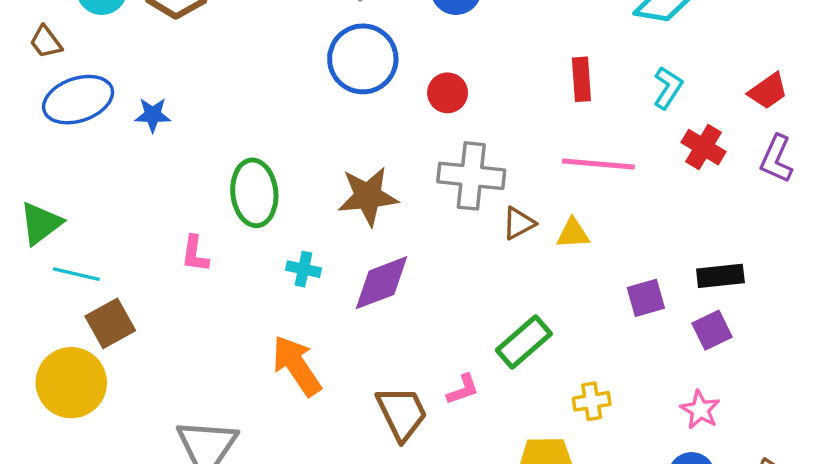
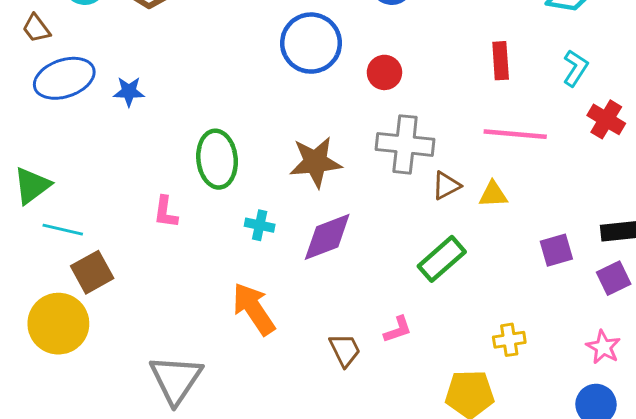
green rectangle: (524, 342) -> (442, 259), moved
brown trapezoid: (402, 413) -> (345, 350), size x0.7

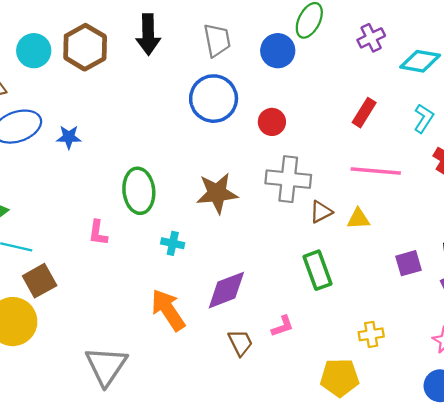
red rectangle: (501, 61) -> (364, 113), turned 36
purple diamond: (327, 237) -> (226, 290), moved
green rectangle: (442, 259) -> (317, 270), turned -69

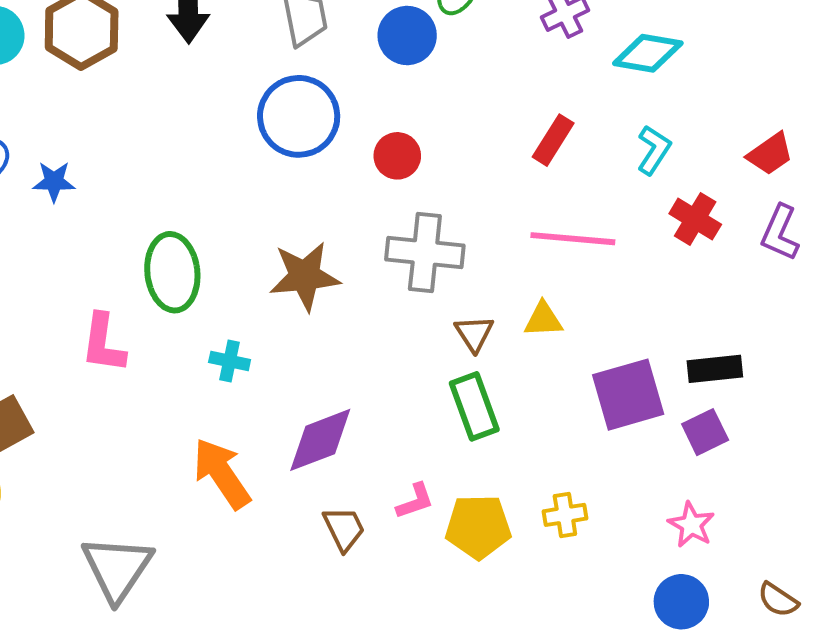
brown triangle: (321, 212) -> (474, 333), moved, turned -35
pink L-shape: (98, 233) -> (103, 343), size x1.4
purple square: (409, 263) -> (628, 395), size x1.6
yellow pentagon: (340, 378) -> (478, 527), moved

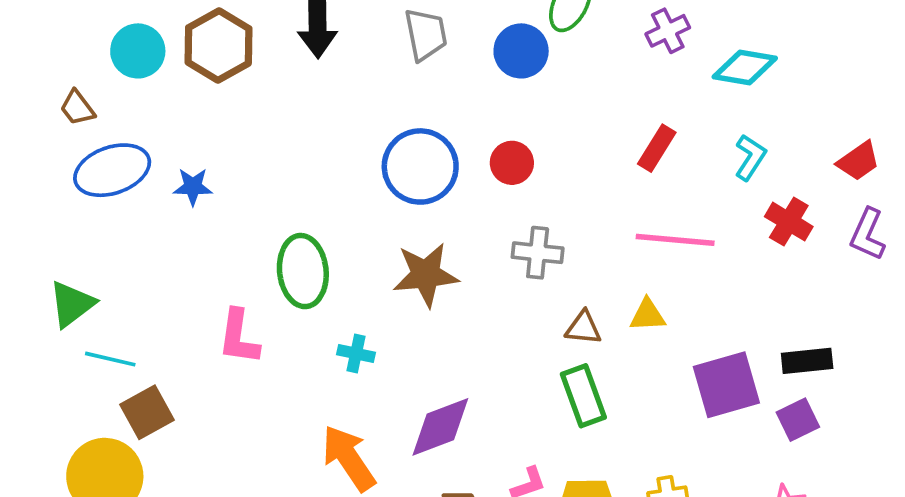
blue circle: (299, 116) -> (420, 166), moved
gray cross: (425, 253) -> (538, 253), size x0.7
brown triangle: (474, 333) -> (583, 328), turned -51

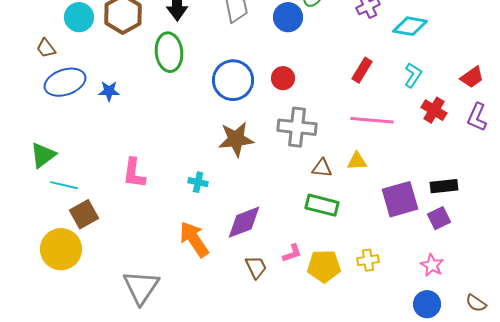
gray cross: (538, 253) -> (297, 127), size x1.4
green ellipse: (303, 271) -> (169, 52), moved
green rectangle: (583, 396) -> (322, 205), turned -56

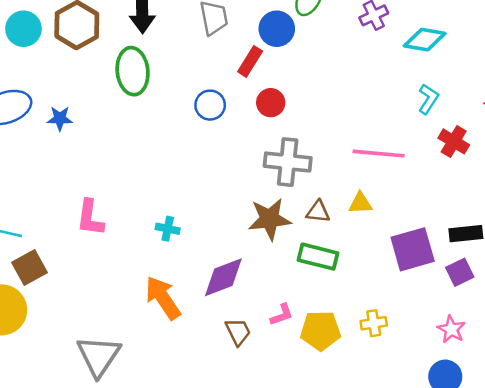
red rectangle: (362, 70) -> (250, 61), moved
blue circle: (233, 80) -> (210, 105), size x0.6
brown star: (236, 139) -> (270, 219), moved

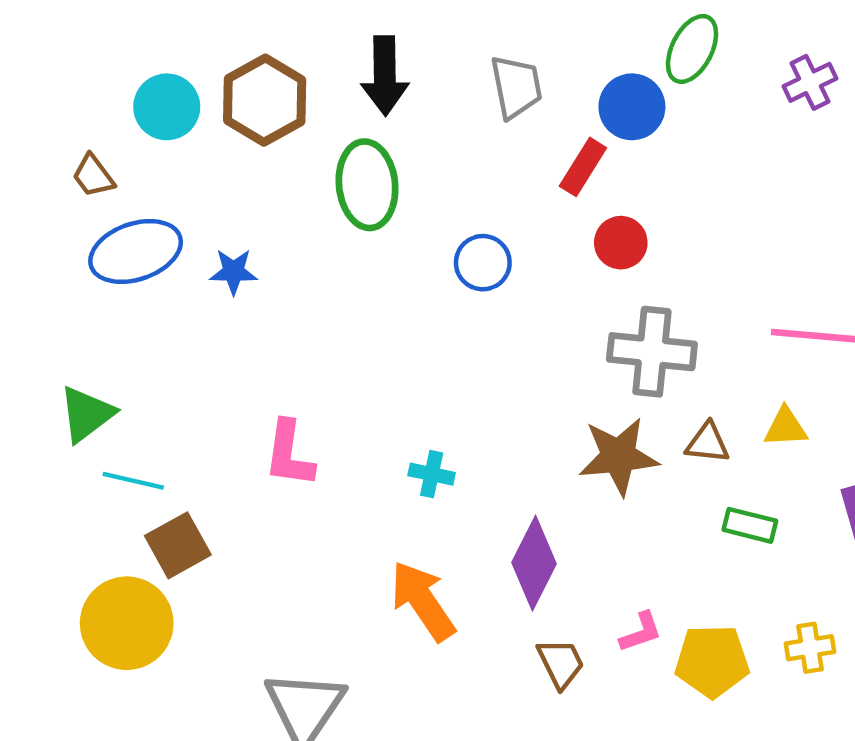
blue circle: (210, 105) -> (483, 263), moved
green rectangle: (318, 257) -> (750, 525), moved, size x0.7
purple diamond: (223, 277) -> (534, 563), turned -42

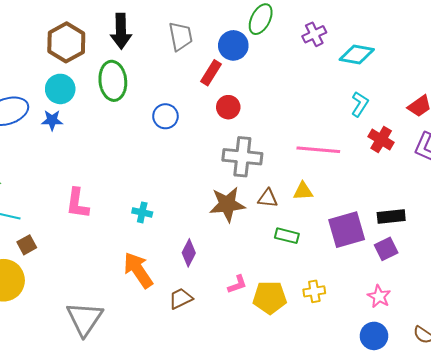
cyan circle: (167, 107) -> (60, 89), moved
brown square: (178, 545) -> (27, 245), size x0.7
purple diamond: (534, 563) -> (189, 253), size x0.7
brown trapezoid: (561, 663) -> (181, 298), moved, turned -90

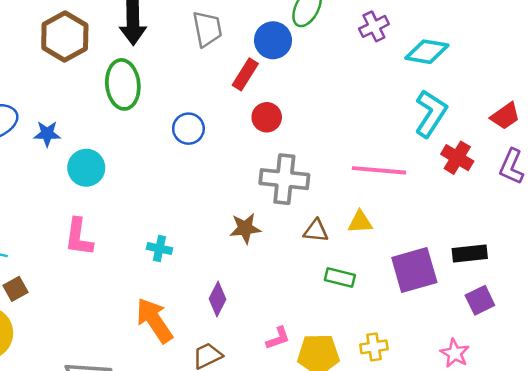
cyan circle: (60, 89) -> (86, 168), moved
cyan L-shape: (360, 104) -> (431, 113), size x1.5
brown star: (227, 204) -> (245, 228), moved, size x0.7
purple square: (386, 249) -> (480, 300), moved

